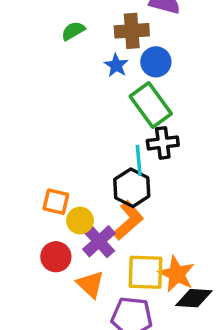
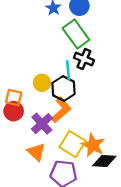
black cross: (163, 143) -> (84, 59), turned 30
yellow circle: (80, 221) -> (42, 83), moved
red circle: (56, 257) -> (14, 111), moved
yellow square: (146, 272) -> (73, 144), turned 30

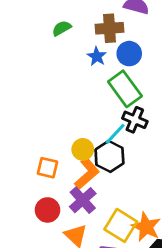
cyan line: (68, 70) -> (115, 134), turned 48
orange L-shape: (61, 110) -> (87, 173), moved
red circle: (14, 111) -> (47, 210), moved

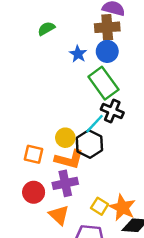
brown cross: (109, 28) -> (107, 27), moved
orange L-shape: (87, 173) -> (69, 159), turned 56
purple cross: (83, 200) -> (65, 183), turned 30
yellow square: (121, 225) -> (100, 206), size x0.6

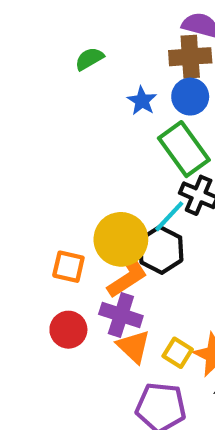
yellow circle: (65, 138) -> (121, 239), size x1.6
orange L-shape: (69, 159) -> (127, 275), turned -48
purple cross: (65, 183) -> (121, 315), turned 30
orange triangle: (59, 215) -> (133, 346), moved

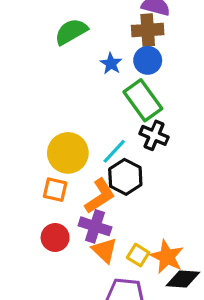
green semicircle: (89, 59) -> (71, 32), size x1.5
cyan line: (169, 216) -> (114, 151), moved
yellow circle: (121, 239) -> (68, 153), moved

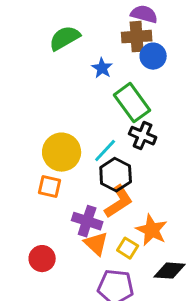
blue circle: (148, 60) -> (153, 56), moved
orange L-shape: (100, 196) -> (119, 202), moved
red circle: (55, 238) -> (42, 259), moved
orange star: (167, 257) -> (152, 230), moved

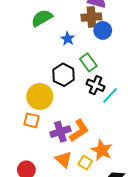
green rectangle: (132, 103) -> (88, 62), size x0.7
cyan line: (105, 151) -> (110, 95), moved
black hexagon: (116, 175) -> (64, 75), moved
purple cross: (87, 221) -> (60, 132), moved, turned -36

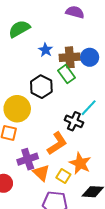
brown cross: (91, 17) -> (70, 57), moved
blue circle: (103, 30) -> (90, 57), moved
black cross: (96, 85) -> (74, 121), moved
purple cross: (60, 132) -> (28, 159), moved

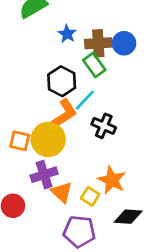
cyan line: (89, 108) -> (85, 100), moved
yellow circle: (17, 109) -> (48, 139), moved
orange L-shape: (57, 143) -> (64, 114), moved

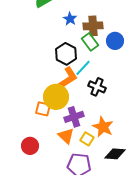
blue circle: (124, 43) -> (115, 41), moved
orange square: (20, 141) -> (43, 109), moved
purple cross: (44, 175) -> (74, 117), moved

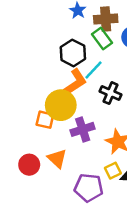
orange triangle: (66, 136) -> (57, 159), moved
yellow square: (87, 139) -> (113, 171), moved, turned 32

